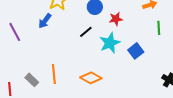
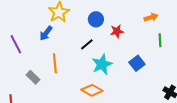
cyan star: (110, 43) -> (102, 64), moved
orange line: (54, 74) -> (55, 63), moved
gray rectangle: (32, 80) -> (33, 77), moved

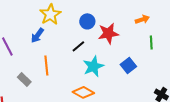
red star: (117, 31) -> (108, 33), size x1.5

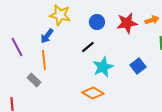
yellow star: (50, 14) -> (60, 15), turned -30
red star: (108, 33) -> (127, 23), moved
orange line: (46, 65) -> (44, 60), moved

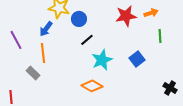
blue circle: (97, 22) -> (79, 19), moved

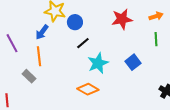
orange arrow: (151, 13) -> (156, 16), moved

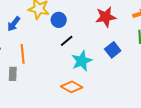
blue arrow: (42, 32) -> (14, 24), moved
blue square: (133, 62) -> (113, 50), moved
gray rectangle: (29, 76) -> (13, 74), turned 48

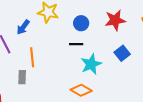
blue circle: (59, 20) -> (81, 23), moved
black line: (67, 41) -> (76, 44), turned 40

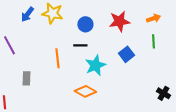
blue arrow: (23, 27) -> (27, 14), moved
orange line: (32, 57) -> (57, 58), moved

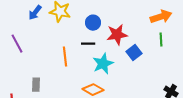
orange arrow: (153, 18) -> (161, 17), size x1.5
red star: (119, 21) -> (117, 35), moved
gray rectangle: (26, 78) -> (36, 85), moved

